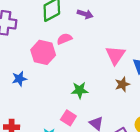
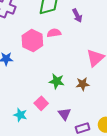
purple arrow: (85, 14) -> (77, 16), turned 32
brown star: (122, 84) -> (83, 84), moved

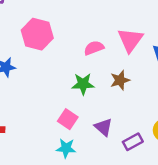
pink semicircle: (54, 33) -> (94, 48), moved
cyan star: (20, 115) -> (66, 148), moved

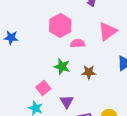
pink hexagon: (37, 34) -> (60, 26), moved
pink triangle: (130, 40) -> (108, 31), moved

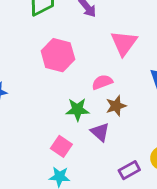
pink semicircle: (78, 43) -> (102, 82), moved
purple triangle: (67, 102) -> (100, 132), moved

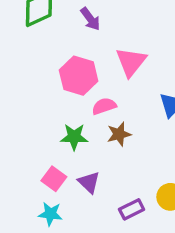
pink hexagon: (58, 55) -> (79, 76), moved
purple triangle: (100, 132) -> (89, 182), moved

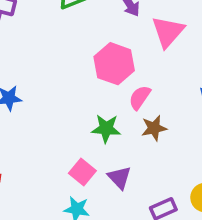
pink triangle: (131, 62) -> (168, 32), moved
pink semicircle: (104, 106) -> (140, 97), turned -40

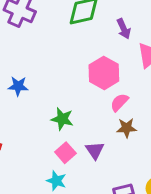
green star: (106, 129) -> (62, 119), moved
purple triangle: (119, 178) -> (95, 150), moved

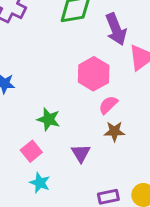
purple arrow: (124, 29) -> (116, 29), size x1.5
pink square: (65, 153) -> (31, 151), moved

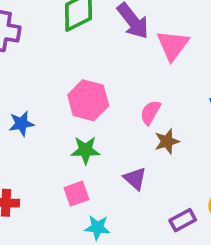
pink hexagon: (94, 74) -> (88, 100), moved
pink square: (31, 151) -> (76, 194), turned 36

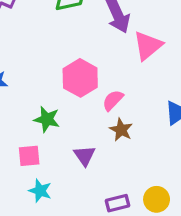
pink hexagon: (88, 100) -> (80, 78), moved
brown star: (167, 141) -> (121, 130), turned 30

